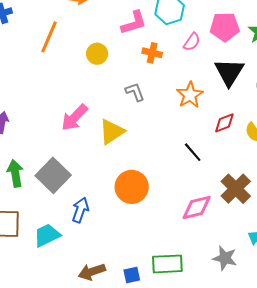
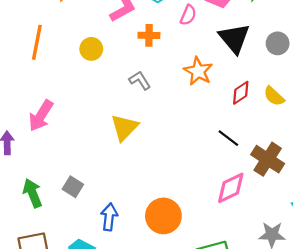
pink arrow: (74, 118) -> (41, 116), moved
black line: (193, 152) -> (228, 138), moved
gray square: (53, 175) -> (73, 187), size x0.6
orange circle: (132, 187) -> (163, 216), moved

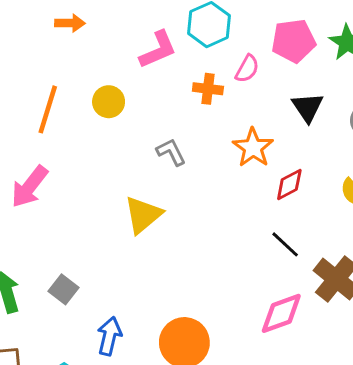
orange cross: (149, 35) -> (208, 89), moved
black triangle: (234, 38) -> (308, 107), size x0.7
orange line: (37, 42) -> (48, 109), moved
red diamond: (241, 93) -> (289, 184), moved

